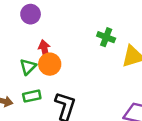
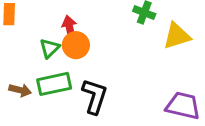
green rectangle: (32, 96) -> (54, 84), size x1.5

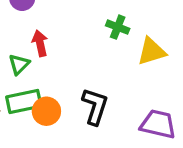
orange circle: (76, 45) -> (46, 111), moved
black L-shape: (95, 96) -> (95, 106), moved

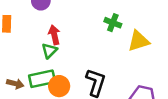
green triangle: (19, 64) -> (49, 51), moved

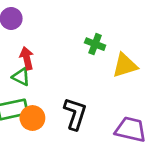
green triangle: (49, 51) -> (21, 77), turned -49

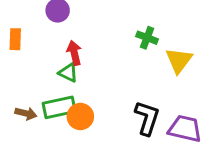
yellow triangle: (125, 65) -> (179, 60), turned -36
black L-shape: (75, 114) -> (147, 118), moved

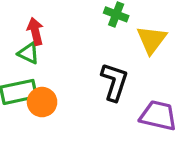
black L-shape: (147, 118) -> (114, 82), moved

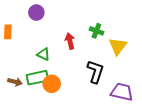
red arrow: (35, 31) -> (70, 41), moved

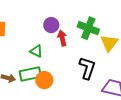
purple circle: (36, 13) -> (51, 25), moved
green cross: (96, 31) -> (88, 28), size x1.5

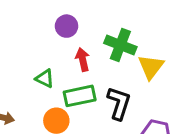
purple circle: (51, 25) -> (67, 26), moved
green rectangle: (30, 74) -> (80, 96), moved

